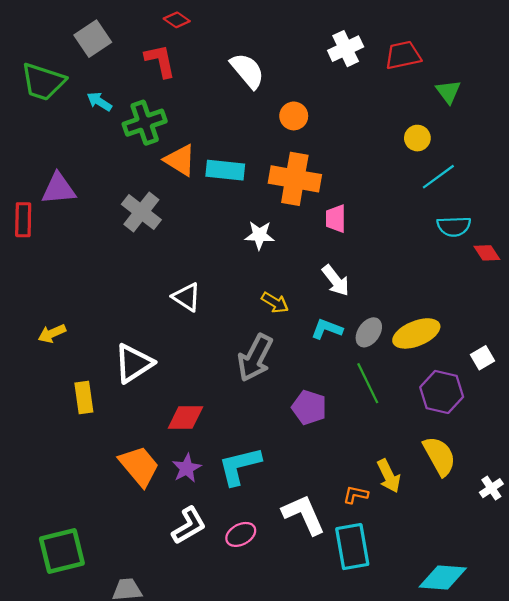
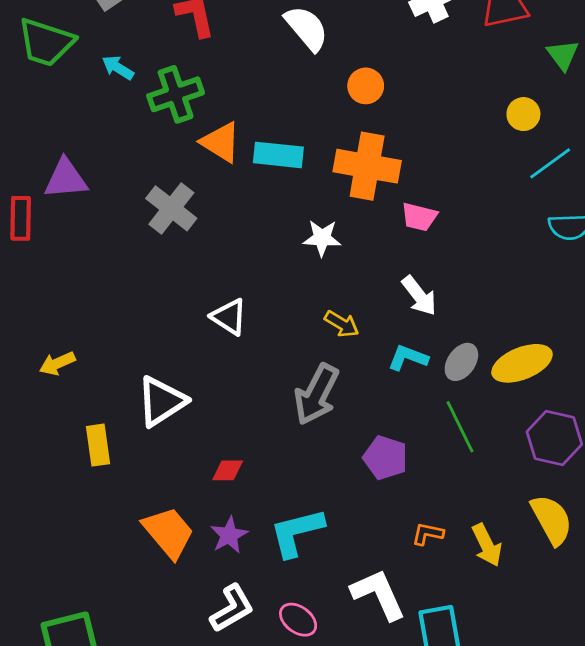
pink trapezoid: (336, 219) -> (419, 217), turned -76
red diamond: (186, 417) -> (228, 470), size x0.7
orange L-shape: (356, 495) -> (428, 534), moved
pink ellipse: (241, 534) -> (298, 620), turned 64

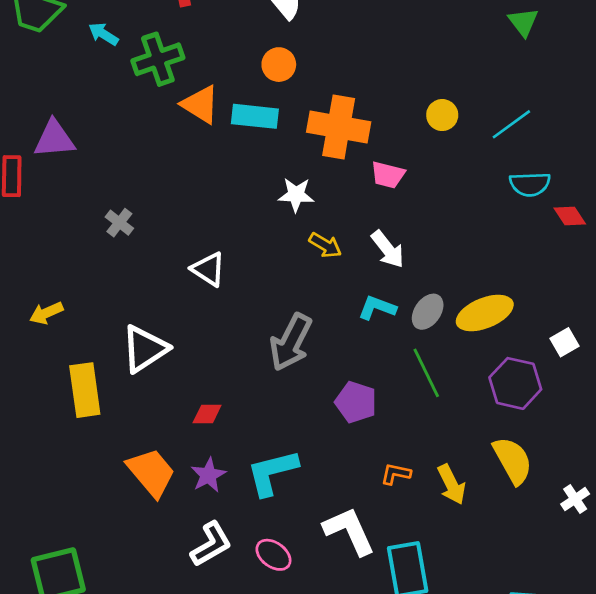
orange circle: (366, 86) -> (279, 65), moved
yellow circle: (523, 114) -> (442, 115), moved
gray cross: (171, 208) -> (119, 223), moved, size x0.6
yellow arrow: (342, 324) -> (325, 245), moved
yellow rectangle: (98, 445) -> (85, 390), size x1.4

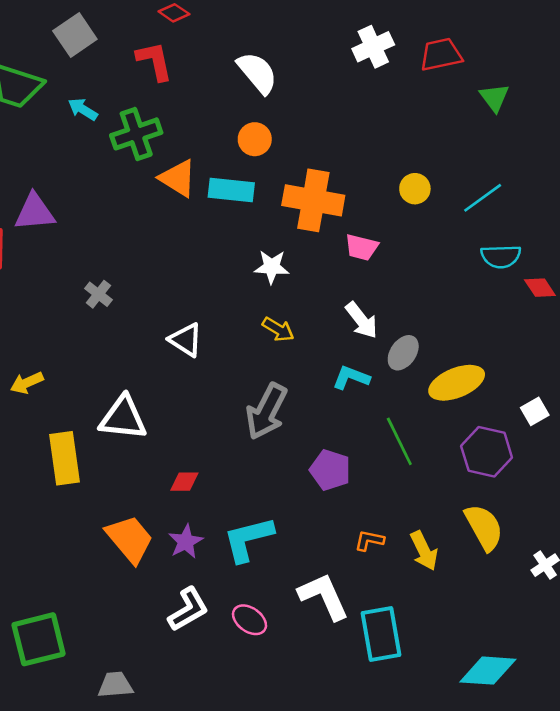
yellow arrow: (325, 245) -> (278, 329), moved
gray ellipse: (428, 312) -> (403, 353), moved
white triangle: (145, 349) -> (123, 418), turned 39

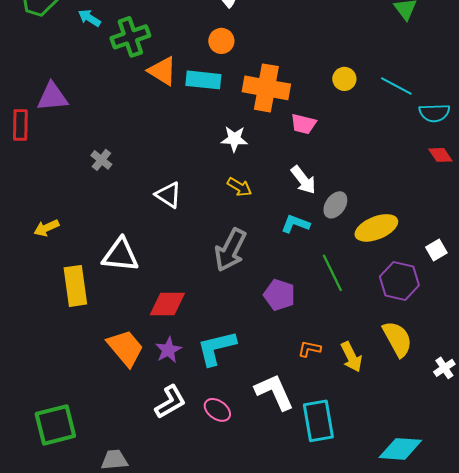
cyan line: (483, 198) -> (396, 86), turned 64
cyan semicircle: (501, 256) -> (434, 113), moved
red diamond: (184, 482) -> (167, 304), size x1.6

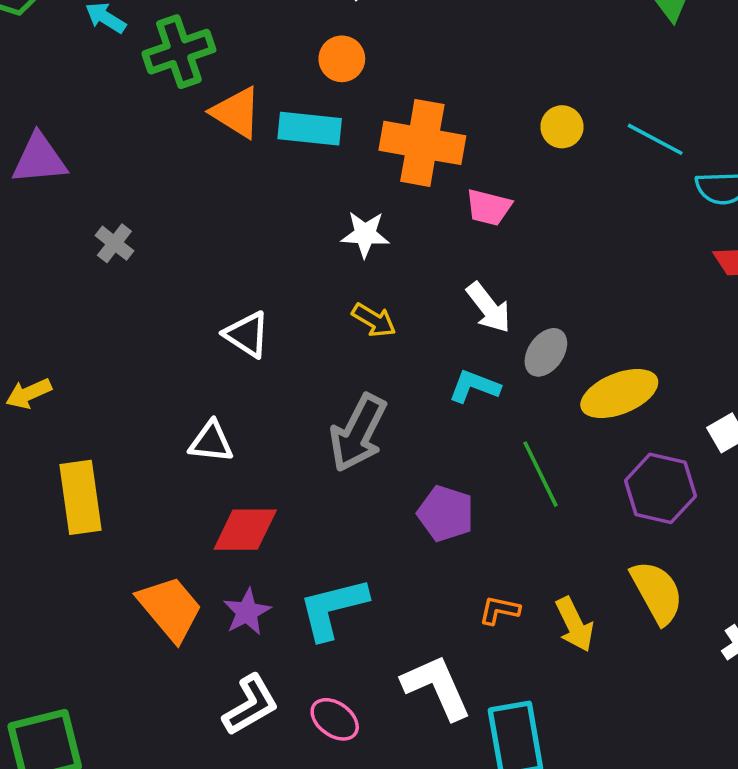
gray cross: (101, 160) -> (114, 243), moved
white triangle: (120, 255) -> (211, 442), moved, size x0.7

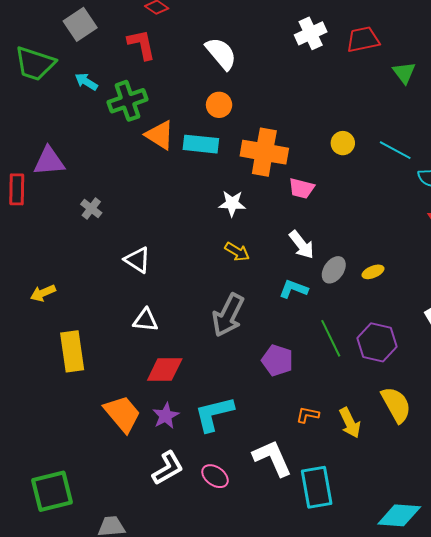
white triangle: (247, 334) -> (138, 260), moved
yellow ellipse: (619, 394) -> (373, 272), moved, size x0.5
purple hexagon: (660, 488) -> (377, 342), moved

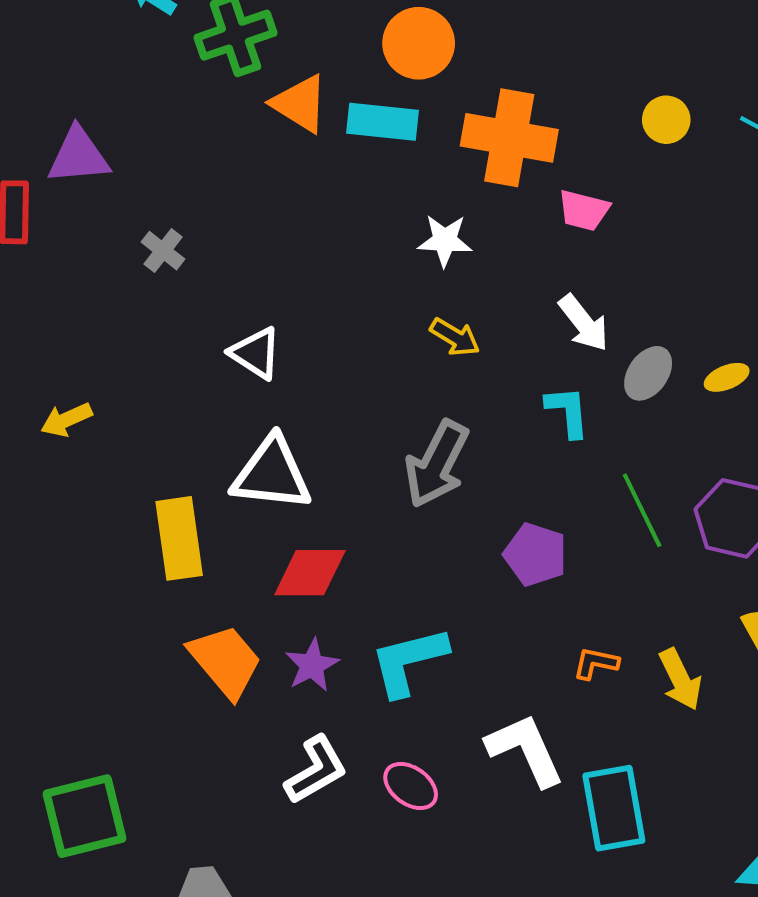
orange circle: (219, 105) -> (419, 43), size x1.4
cyan L-shape: (293, 289) -> (568, 412), turned 64
white triangle: (146, 320) -> (272, 474), size x1.6
yellow rectangle: (72, 351) -> (179, 538), moved

